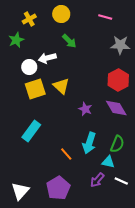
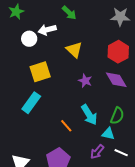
yellow triangle: (61, 86) -> (74, 50), moved
yellow square: (35, 89) -> (40, 72), moved
cyan arrow: (89, 143) -> (89, 115), turned -50

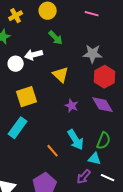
gray star: (120, 17) -> (93, 54), moved

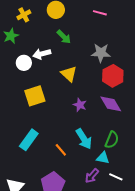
cyan rectangle: (18, 128) -> (29, 140), moved

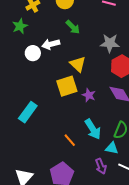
yellow square: (35, 96) -> (67, 86), moved
cyan rectangle: (29, 140) -> (28, 112), moved
purple arrow: (92, 176) -> (101, 166), turned -63

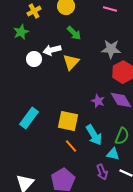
yellow triangle: (78, 64) -> (71, 62), moved, turned 30
yellow square: (67, 86) -> (68, 121), moved, turned 30
purple star: (89, 95) -> (98, 101), moved

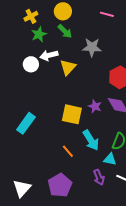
green star: (21, 32) -> (39, 34), moved
green arrow: (74, 33) -> (65, 31), moved
gray star: (111, 49) -> (92, 47), moved
yellow square: (68, 121) -> (72, 114), moved

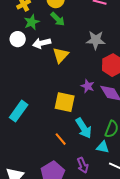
gray star: (92, 47) -> (96, 40), moved
white circle: (31, 64) -> (18, 39), moved
purple star: (95, 106) -> (88, 86), moved
purple arrow: (99, 177) -> (83, 165), moved

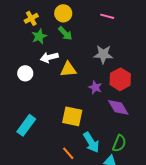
white circle: (18, 39) -> (25, 73), moved
yellow triangle: (61, 55) -> (68, 69), turned 42
purple star: (88, 86) -> (95, 87), moved

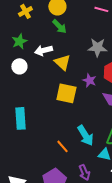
green star: (39, 36) -> (19, 41), moved
yellow triangle: (68, 69) -> (62, 62), turned 48
yellow square: (72, 116) -> (66, 93), moved
cyan rectangle: (26, 125) -> (20, 118), turned -40

